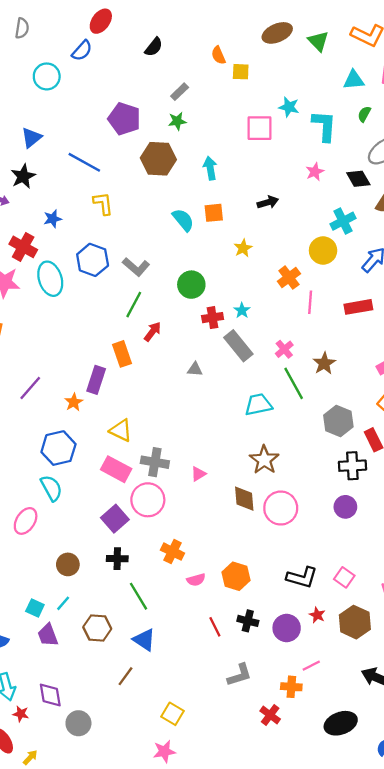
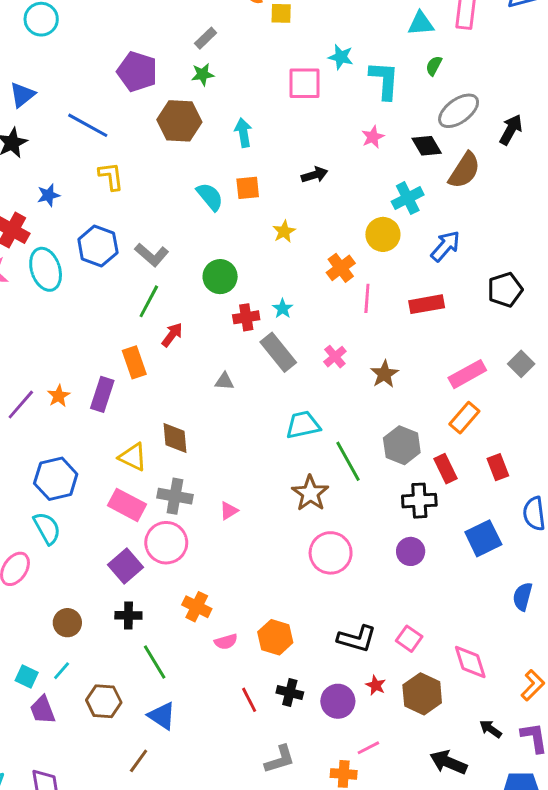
green line: (294, 383) -> (348, 461), moved
orange star: (74, 402) -> (59, 396), moved
brown diamond: (244, 499) -> (175, 438), moved

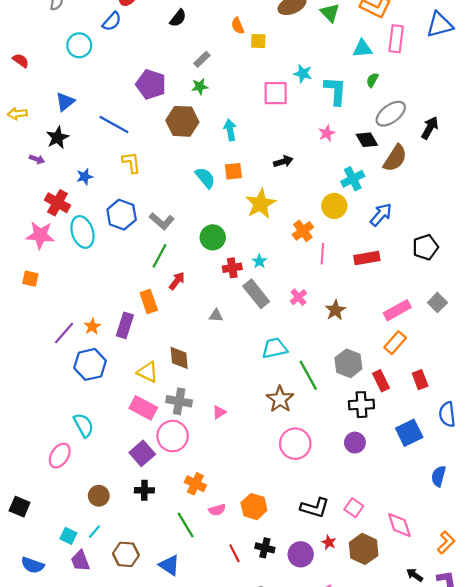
yellow star: (284, 231) -> (260, 204), size x1.8
blue hexagon: (56, 479) -> (90, 364), moved
green line: (155, 662) -> (186, 525), moved

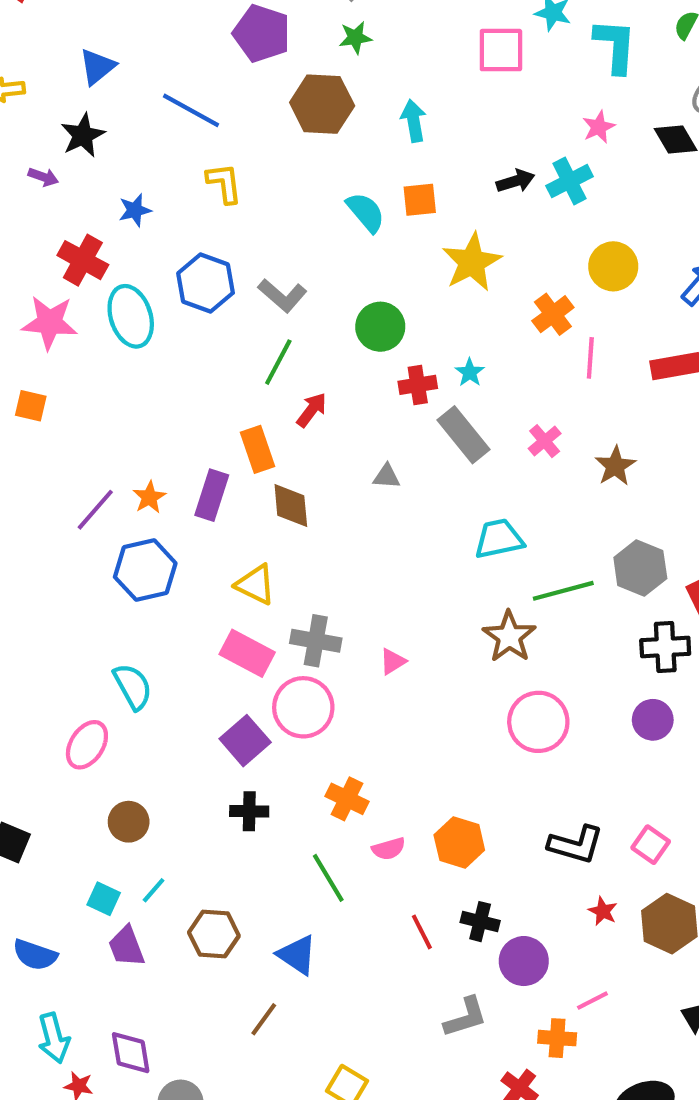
cyan cross: (353, 179) -> (570, 181), moved
brown diamond: (179, 358) -> (291, 506), moved
green line: (308, 375) -> (563, 591), turned -76
brown circle: (99, 496) -> (129, 822), moved
purple circle: (301, 554) -> (524, 961), moved

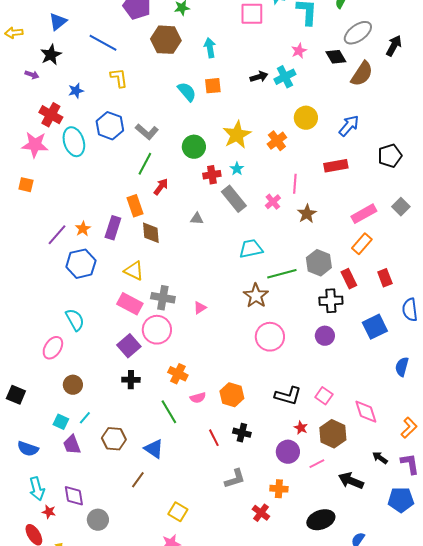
yellow star: (472, 262) -> (237, 135), moved
pink line: (590, 358) -> (295, 184), moved
purple circle: (524, 961) -> (288, 452), moved
pink line: (592, 1001) -> (317, 464), moved

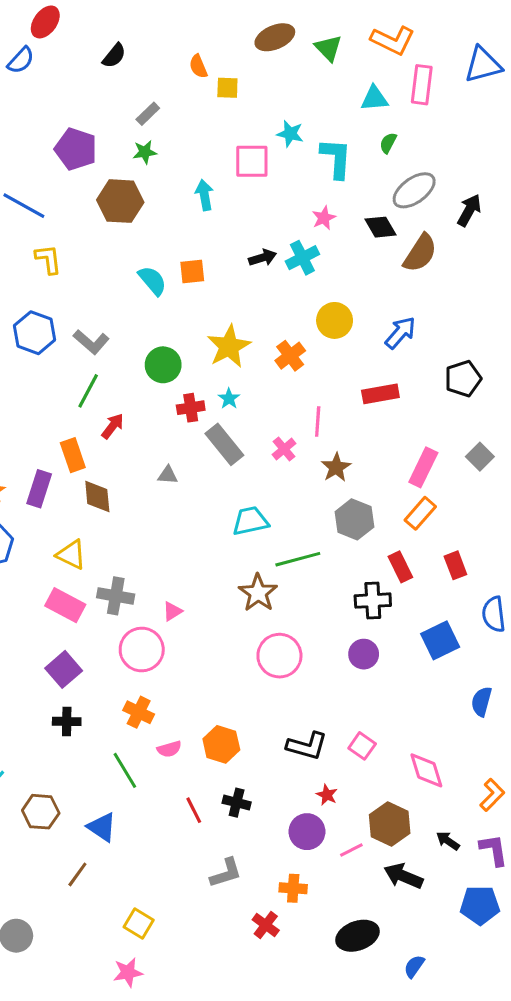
cyan arrow: (210, 48) -> (204, 195), moved
pink rectangle: (364, 214) -> (423, 467), turned -35
gray hexagon: (319, 263) -> (354, 519), moved
pink circle: (157, 330) -> (142, 649), moved
brown hexagon: (333, 434) -> (390, 824), moved

